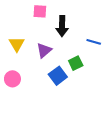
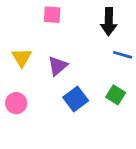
black arrow: (62, 26) -> (109, 22), moved
green square: (76, 63) -> (116, 95), moved, turned -32

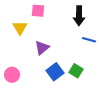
yellow triangle: (22, 58) -> (20, 28), moved
green square: (116, 95) -> (76, 71), moved

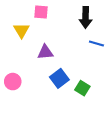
purple triangle: (42, 48) -> (45, 52), turned 35
green square: (76, 71) -> (82, 88), moved

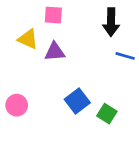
yellow triangle: (21, 30) -> (28, 39), turned -35
purple triangle: (45, 52) -> (55, 52), moved

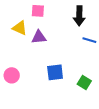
blue square: (77, 101) -> (55, 72), turned 30
green square: (107, 114) -> (84, 82), moved

